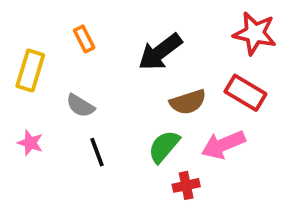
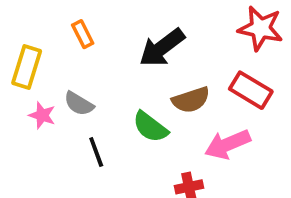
pink star: (30, 143) -> (42, 115), moved
green semicircle: (164, 147) -> (150, 127), moved, turned -93

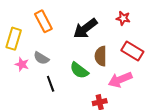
red star: (260, 28) -> (123, 18), moved, size x0.6
orange rectangle: (83, 34) -> (43, 21), size x1.5
brown semicircle: (191, 100) -> (101, 56), turned 108

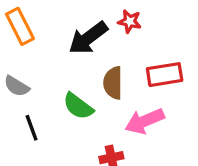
red star: (123, 18) -> (130, 21), moved
red rectangle: (132, 51) -> (165, 75), turned -40

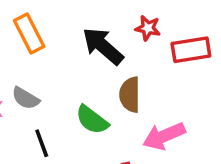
black arrow: (88, 38) -> (103, 46), turned 78
red rectangle: (165, 75) -> (191, 50), moved

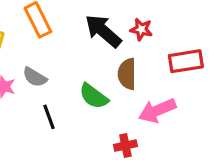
red star: (148, 28) -> (141, 29), moved
red rectangle: (191, 50) -> (186, 61), moved

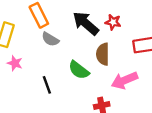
gray semicircle: (35, 77) -> (50, 39), moved

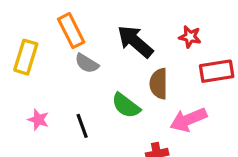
red star: (113, 22) -> (190, 37), moved
pink star: (15, 63) -> (38, 120), moved

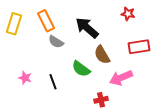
red star: (190, 37) -> (128, 14), moved
yellow rectangle: (26, 57) -> (14, 24), moved
brown semicircle: (159, 84) -> (102, 55), turned -30

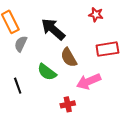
gray semicircle: (56, 42) -> (21, 44), turned 84

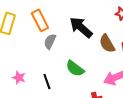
brown semicircle: (69, 57) -> (107, 43), moved

